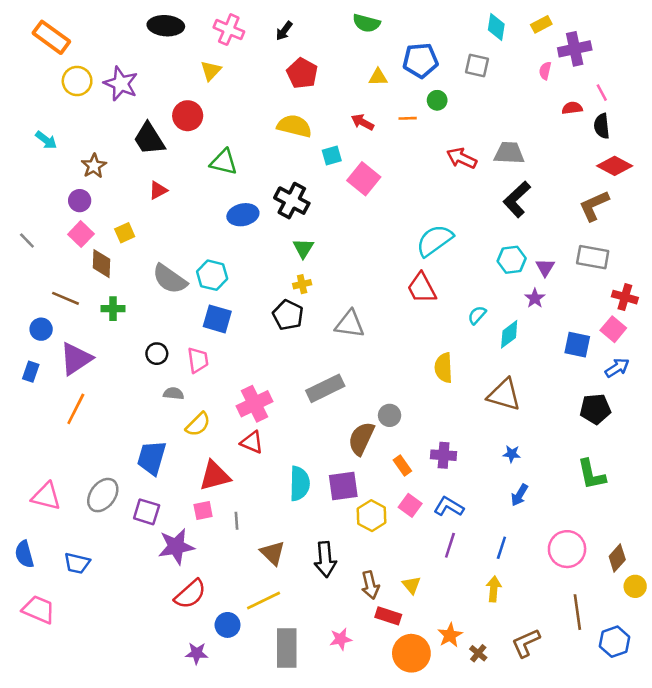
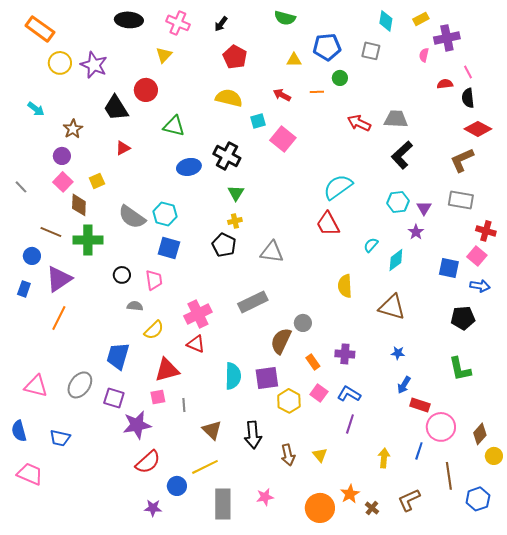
green cross: (113, 309) -> (88, 240), size x1.6
blue arrow: (617, 368) -> (480, 286), turned 42
blue line: (501, 548) -> (419, 451), moved
red rectangle: (388, 616) -> (420, 405), moved

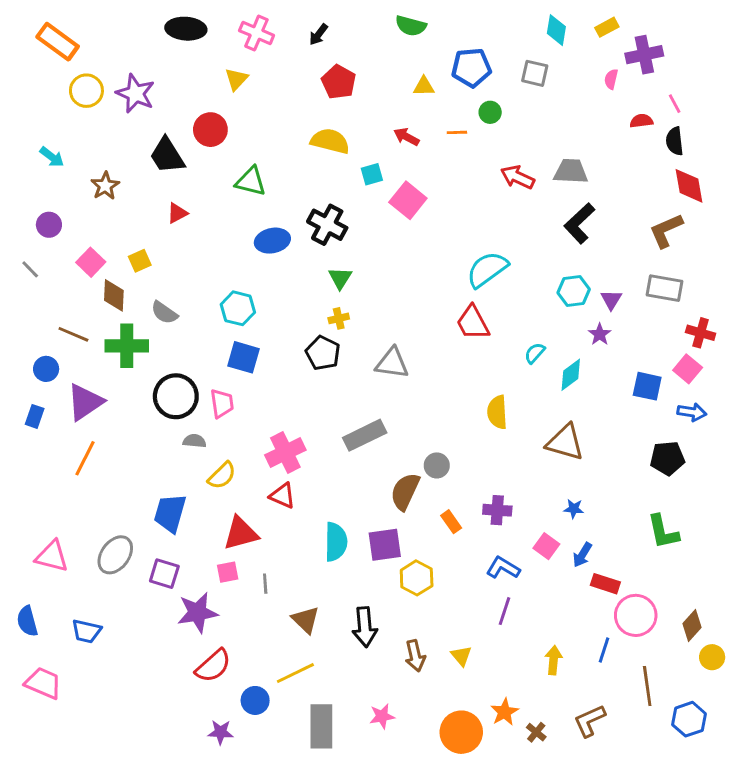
red diamond: (478, 129) -> (689, 186), turned 52
purple circle: (62, 156) -> (49, 225), moved
gray semicircle: (132, 217) -> (164, 313), moved, size x0.7
black circle: (122, 275) -> (176, 396), size x1.8
pink square: (319, 393) -> (546, 546), moved

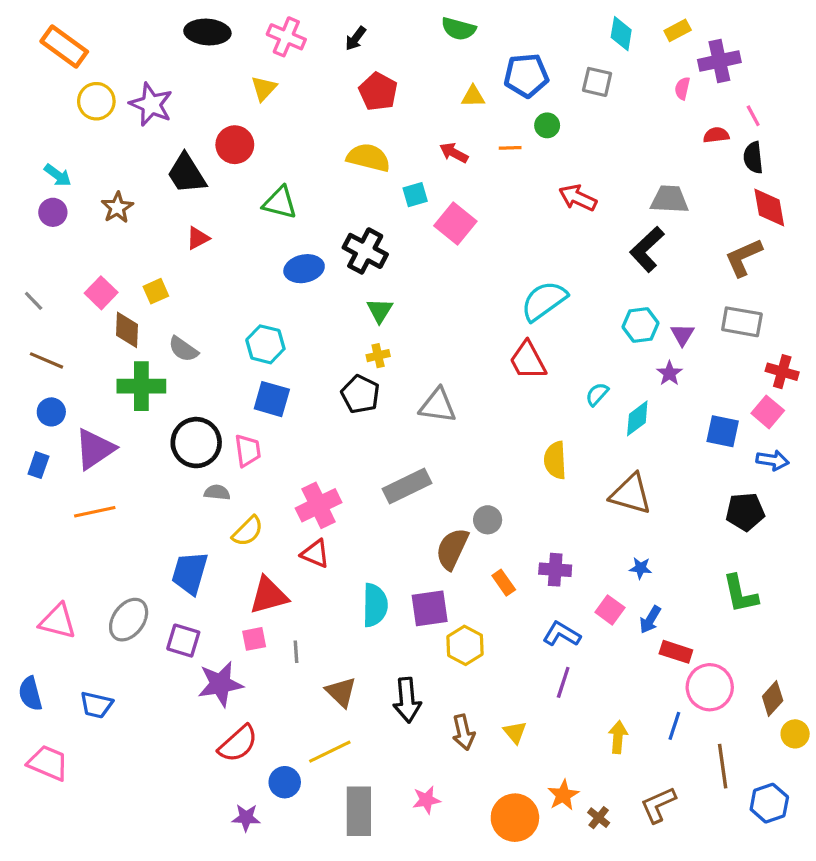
gray trapezoid: (571, 171) -> (669, 199), moved
purple circle: (49, 225) -> (53, 212), moved
brown line: (73, 334) -> (46, 360), moved
orange line: (85, 458) -> (95, 512), turned 51

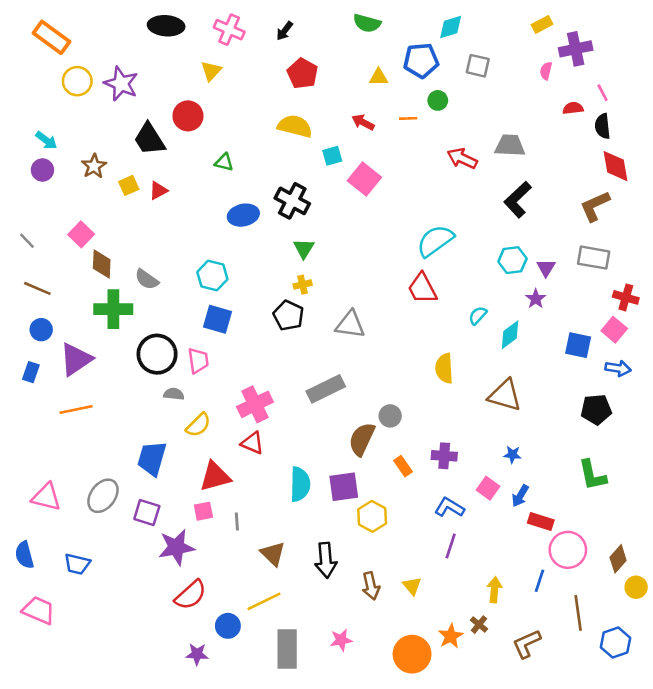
cyan diamond: (621, 34) -> (451, 27), moved, turned 64
gray trapezoid: (669, 199) -> (510, 146), moved
green triangle: (280, 203) -> (224, 162), size x0.7
yellow square: (156, 291) -> (129, 185), moved
brown cross: (599, 818) -> (479, 625), moved

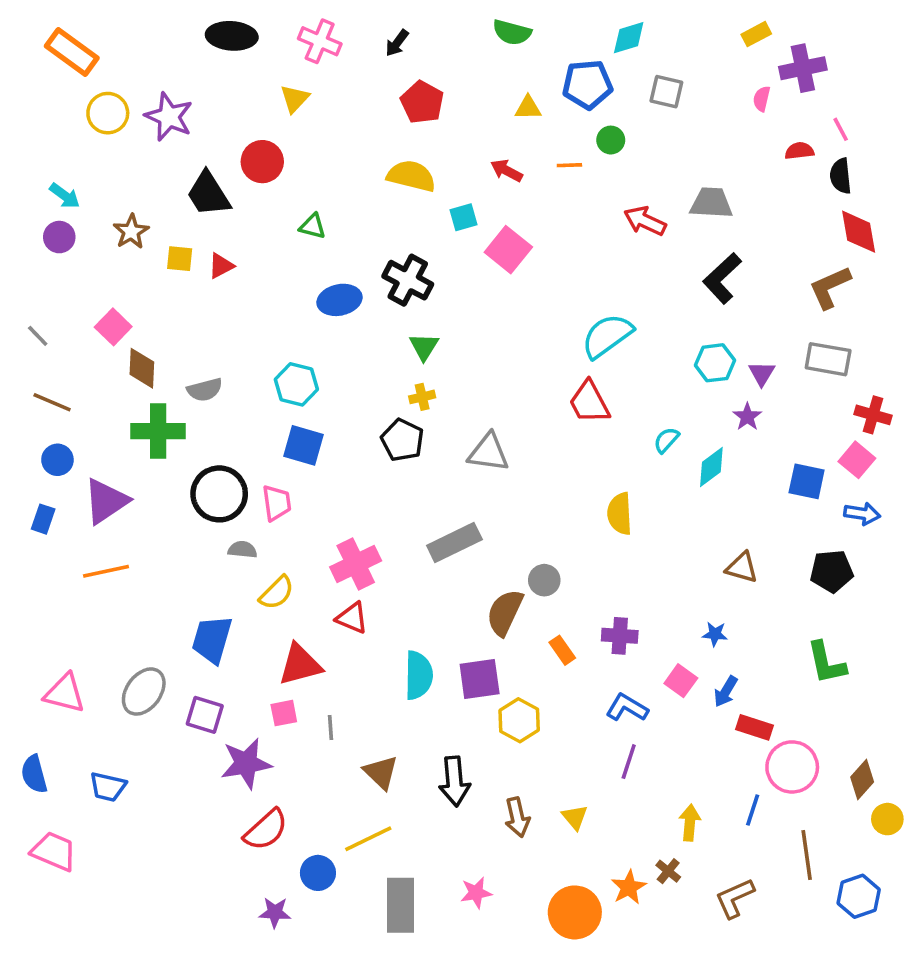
yellow square: (129, 185) -> (180, 259), turned 30
gray semicircle: (147, 279) -> (205, 390), turned -50
brown triangle: (505, 395) -> (742, 568), moved, size x0.7

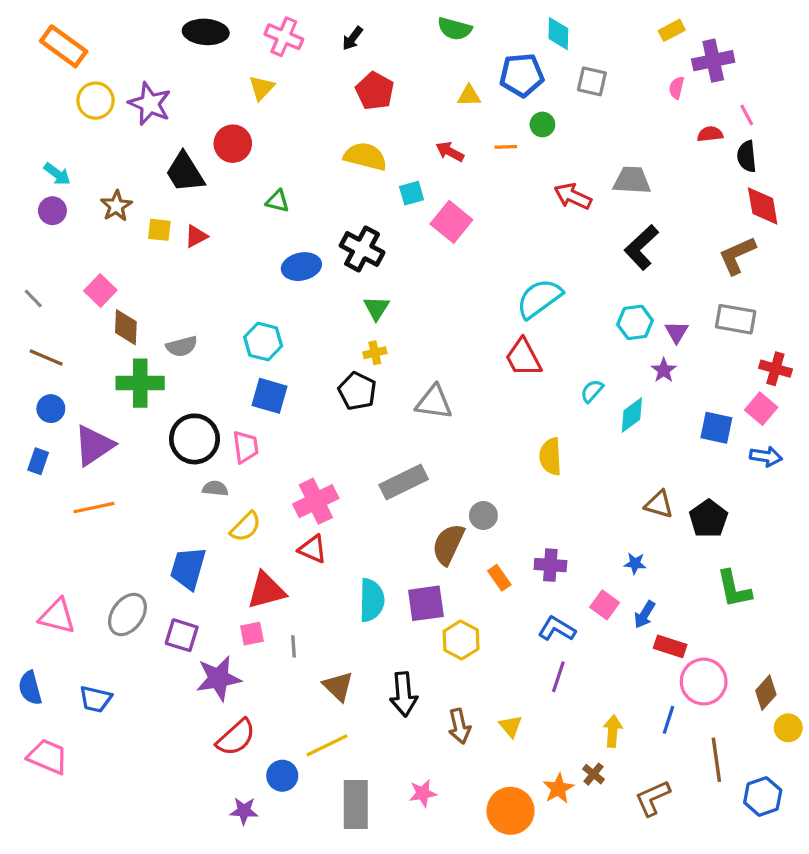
cyan diamond: (629, 38) -> (558, 34), turned -72
black pentagon: (832, 571) -> (708, 519), moved, turned -30

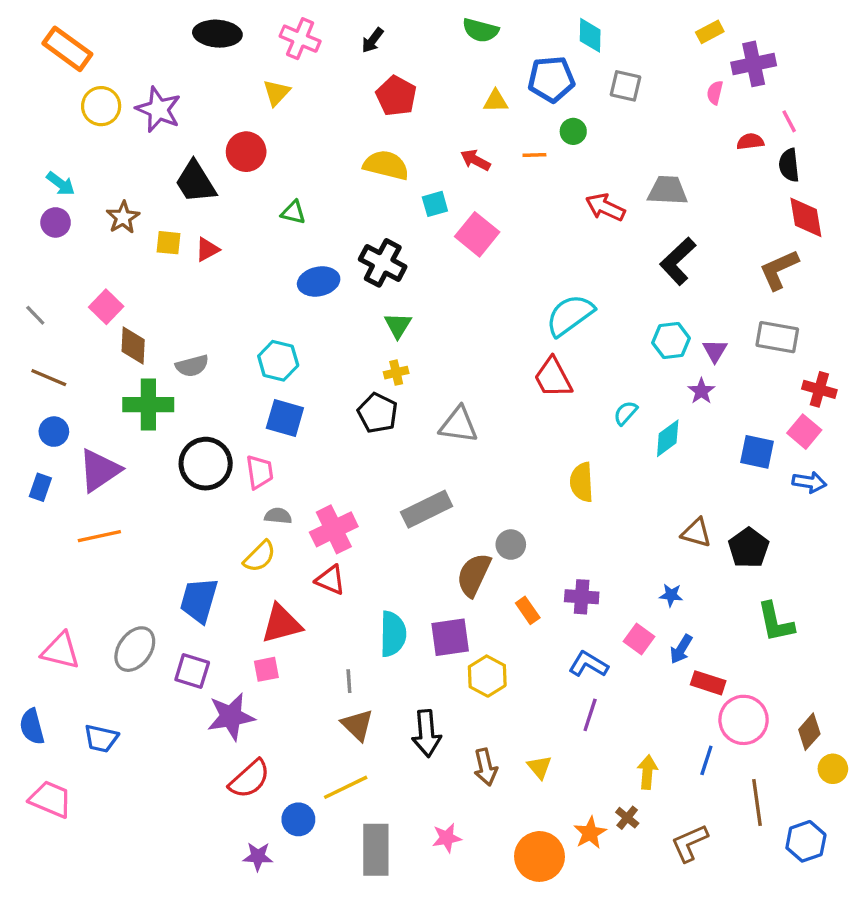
gray semicircle: (215, 488) -> (278, 516), moved
gray line: (293, 646) -> (349, 681), moved

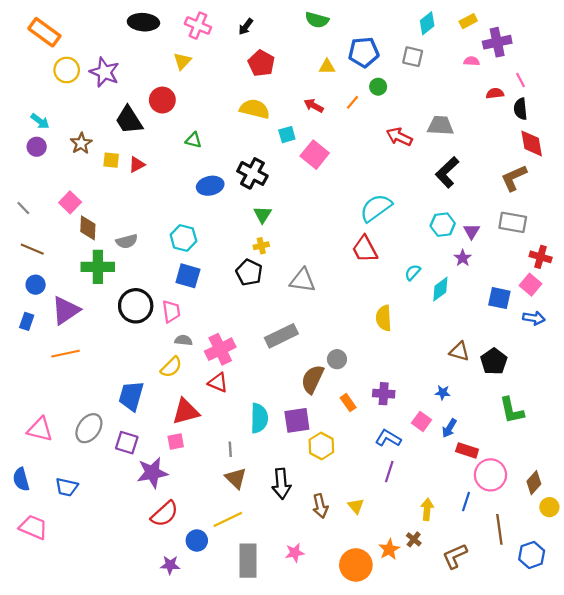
cyan diamond: (590, 35) -> (427, 23), moved, turned 50
pink semicircle: (715, 93) -> (472, 61), turned 80
orange line: (534, 155) -> (353, 102), turned -48

